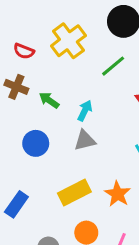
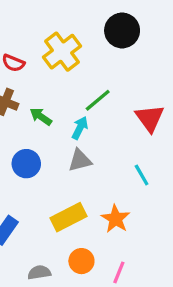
green line: (113, 66) -> (98, 100), moved

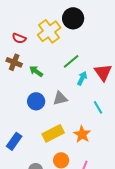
black circle: (122, 30) -> (73, 18), moved
cyan arrow: (80, 128) -> (82, 78), moved
blue circle: (26, 164) -> (36, 101), moved

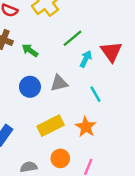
cyan line: (98, 107) -> (95, 94), moved

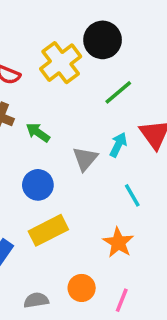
green line: (72, 38) -> (118, 92), moved
gray triangle: (59, 83) -> (85, 159), moved, turned -36
yellow rectangle: (51, 126) -> (48, 230), moved

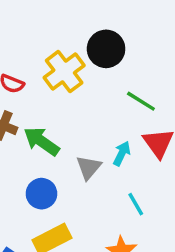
green line: (118, 92) -> (141, 101), moved, turned 72
green arrow: (38, 132) -> (41, 141), size x1.5

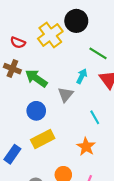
cyan arrow: (122, 154) -> (82, 76), moved

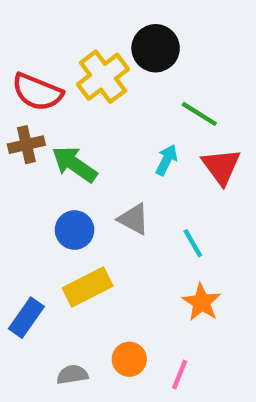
red semicircle: (18, 43) -> (37, 92), size x1.6
brown cross: (12, 69) -> (26, 145), turned -35
gray triangle: (65, 95) -> (134, 219), moved, turned -42
orange star: (86, 147) -> (202, 302), moved

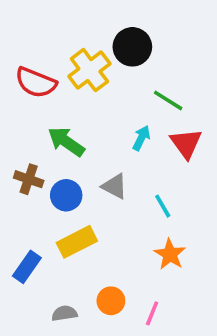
brown cross: (26, 145) -> (29, 179), moved, turned 32

